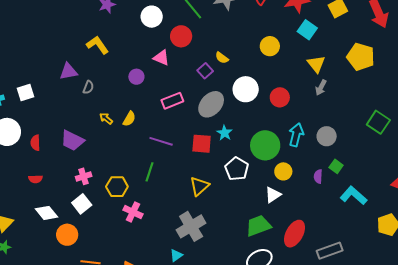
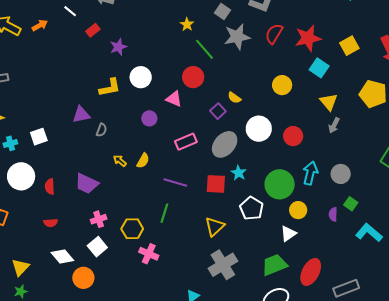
white circle: (152, 17) -> (141, 77), moved
yellow L-shape: (98, 45) -> (110, 87), turned 115
gray cross: (191, 226) -> (223, 265), moved

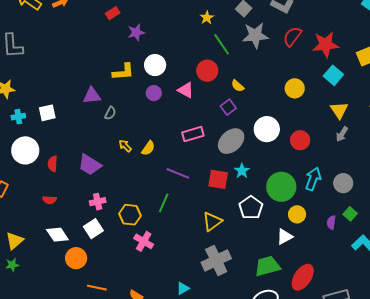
yellow semicircle: (234, 98) -> (238, 86), moved
purple circle: (149, 118) -> (154, 93), moved

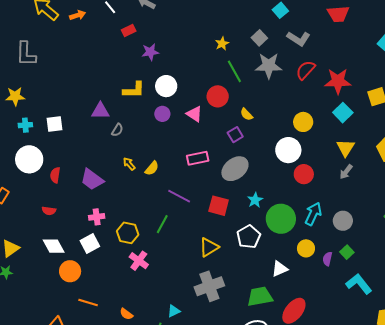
white circle: (267, 129) -> (288, 150), moved
cyan star: (242, 171) -> (255, 200), moved
yellow circle: (297, 214) -> (306, 248), moved

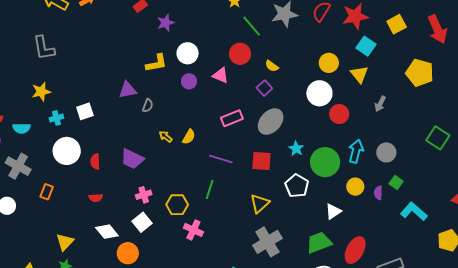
yellow triangle: (346, 148) -> (359, 74), moved

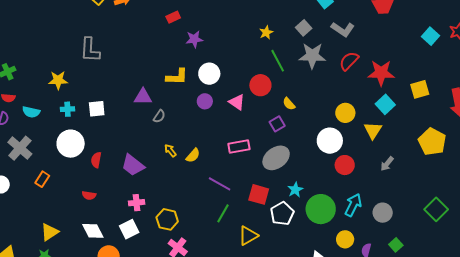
gray L-shape: (44, 48) -> (90, 50), moved
green square: (396, 182) -> (396, 245), moved
white pentagon: (297, 186) -> (282, 214), moved
green line: (210, 190) -> (223, 213), moved

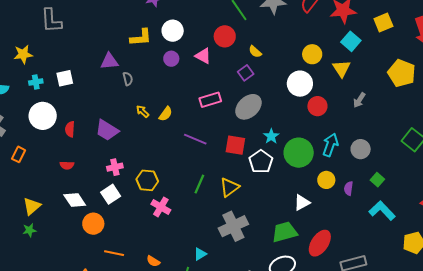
gray semicircle: (159, 116) -> (128, 79), turned -40
green line: (223, 213) -> (199, 184), moved

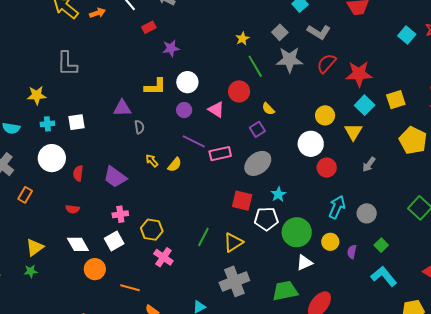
yellow square: (383, 22) -> (396, 100), moved
purple line: (195, 139) -> (194, 141), moved
green circle: (299, 153) -> (297, 232), moved
white pentagon: (261, 162) -> (266, 219), turned 30
orange line: (114, 253) -> (130, 288), moved

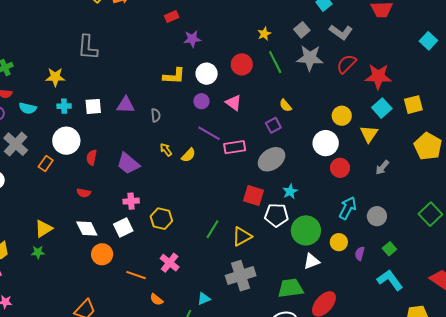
red circle: (239, 91) -> (242, 64), moved
purple triangle: (122, 108) -> (126, 105), moved
orange rectangle: (25, 195) -> (46, 164), moved
pink cross: (163, 257) -> (170, 263), moved

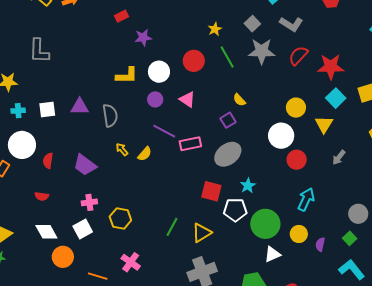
gray semicircle: (156, 115) -> (110, 116), size x1.6
gray circle: (377, 216) -> (358, 214), moved

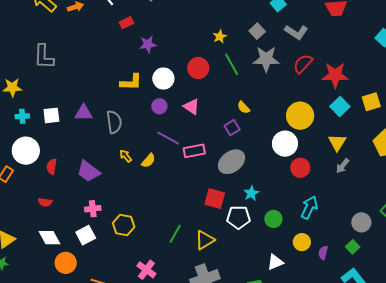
yellow circle: (296, 108) -> (300, 116), size x1.4
yellow triangle: (324, 124) -> (337, 142), moved
green circle: (265, 224) -> (273, 219), moved, size x0.6
pink cross: (131, 262) -> (146, 270), moved

